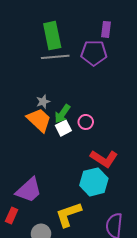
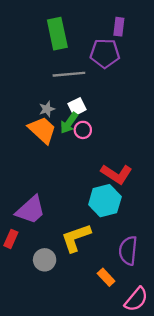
gray line: (55, 57) -> (69, 74), moved
pink circle: (86, 122) -> (83, 130), moved
white square: (63, 128) -> (77, 107), moved

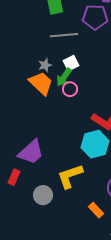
pink circle: (83, 130) -> (70, 89), moved

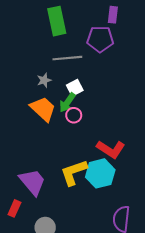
gray star: (45, 65) -> (44, 80), moved
purple trapezoid: (31, 152) -> (32, 182), turned -88
yellow L-shape: (70, 176) -> (74, 172), moved

